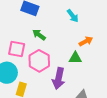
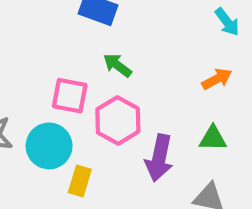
cyan arrow: (73, 16) -> (227, 22), moved
green triangle: (75, 58) -> (213, 138), moved

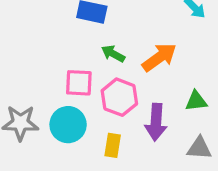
orange arrow: (217, 79) -> (159, 57), moved, size x1.5
yellow rectangle: (80, 181) -> (113, 145), moved

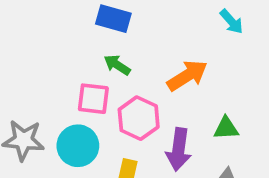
green arrow: (113, 54) -> (117, 65), moved

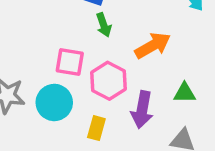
green arrow: (117, 65) -> (104, 25), moved, turned -145

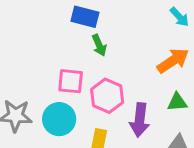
orange arrow: (153, 45) -> (173, 61), moved

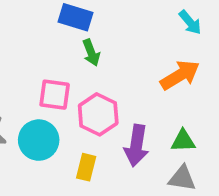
green triangle: (177, 102) -> (183, 141), moved

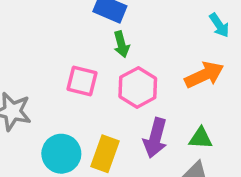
pink hexagon: (98, 114) -> (138, 87), moved
cyan circle: (39, 140) -> (61, 154), moved
yellow rectangle: (86, 167) -> (105, 154), size x1.4

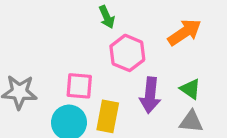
pink square: (82, 81) -> (79, 86), moved
green triangle: (201, 138) -> (190, 89), turned 40

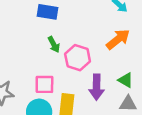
green arrow: (107, 17) -> (54, 44), moved

